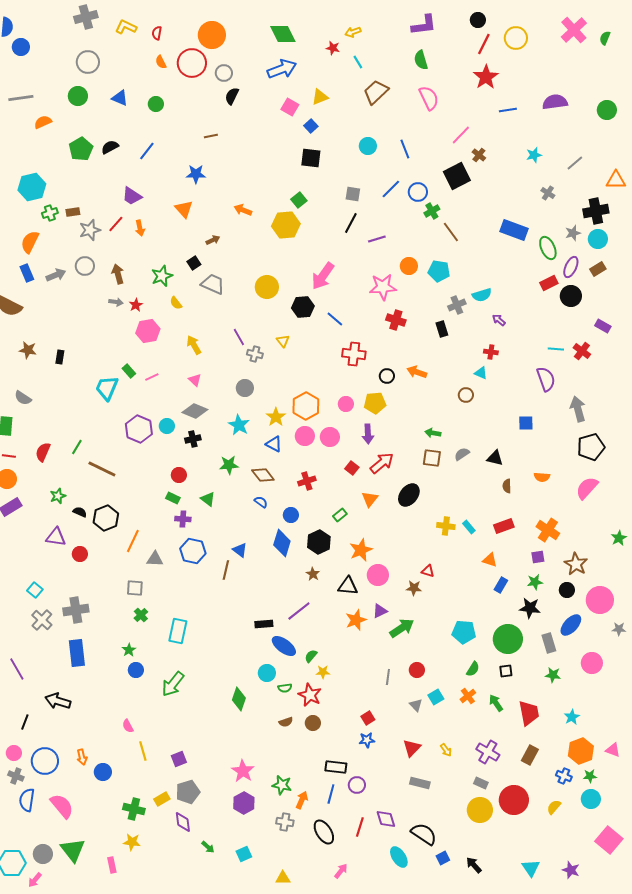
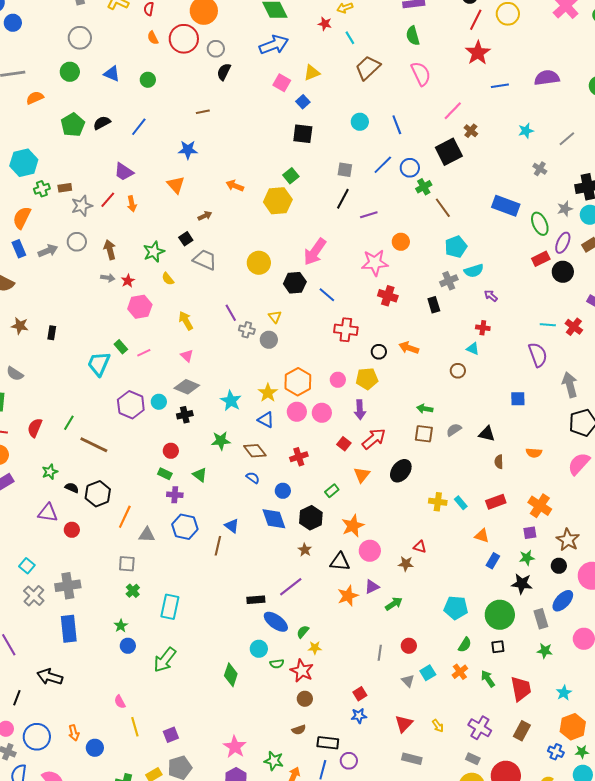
cyan pentagon: (439, 271) -> (456, 247), moved, turned -30
gray circle: (245, 388) -> (269, 340), moved
blue diamond: (282, 543) -> (274, 519), turned -36
green arrow: (402, 628) -> (394, 604), size x0.7
brown semicircle: (286, 722) -> (299, 730), moved

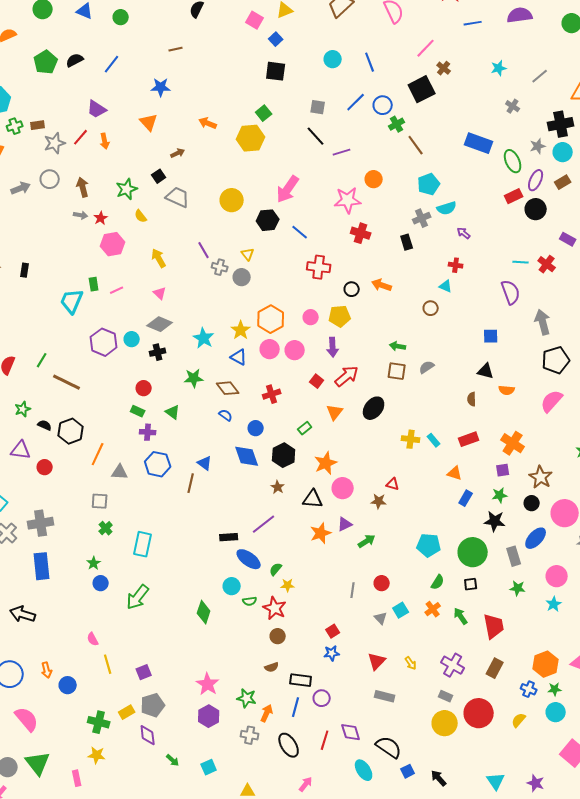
black line: (343, 199) -> (316, 136), turned -70
green rectangle: (121, 347) -> (94, 284), turned 32
black triangle: (487, 434) -> (486, 371), moved
cyan star: (564, 693) -> (554, 604), moved

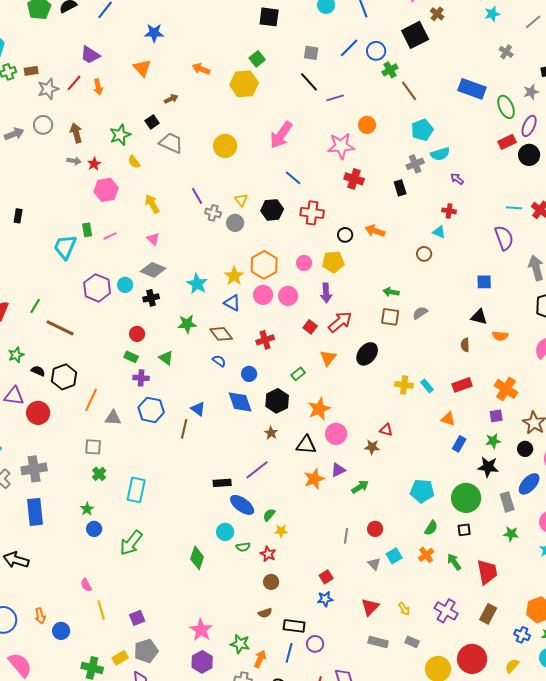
black hexagon: (268, 220) -> (272, 210), moved
red circle: (45, 467) -> (38, 413), size x1.5
red star: (275, 608) -> (268, 554), size x0.7
gray rectangle: (446, 696) -> (412, 642), moved

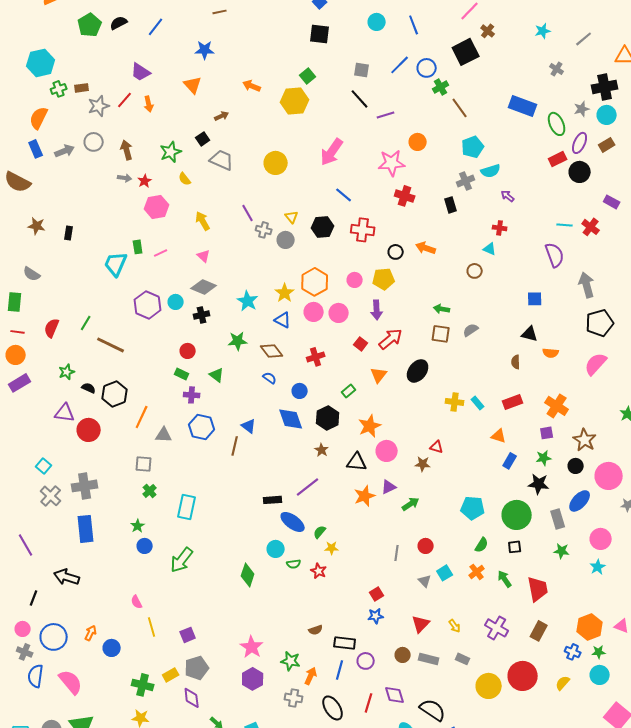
brown circle: (271, 582) -> (403, 655), moved
orange arrow: (40, 616) -> (91, 633), turned -140

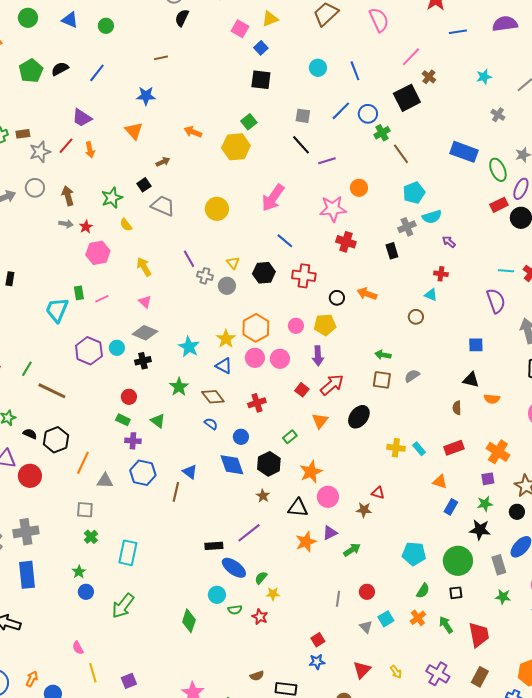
green star: (238, 341) -> (179, 387), turned -30

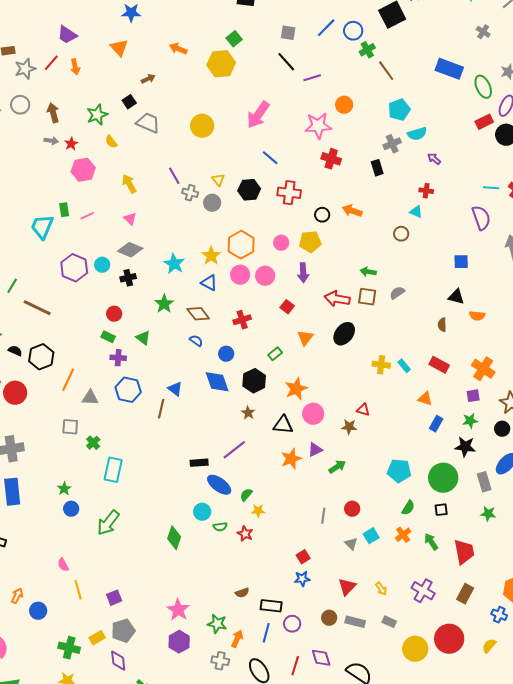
red arrow: (332, 385) -> (337, 299), moved, turned -130
red rectangle: (454, 448) -> (439, 365), turned 48
green cross: (91, 537) -> (93, 443), moved

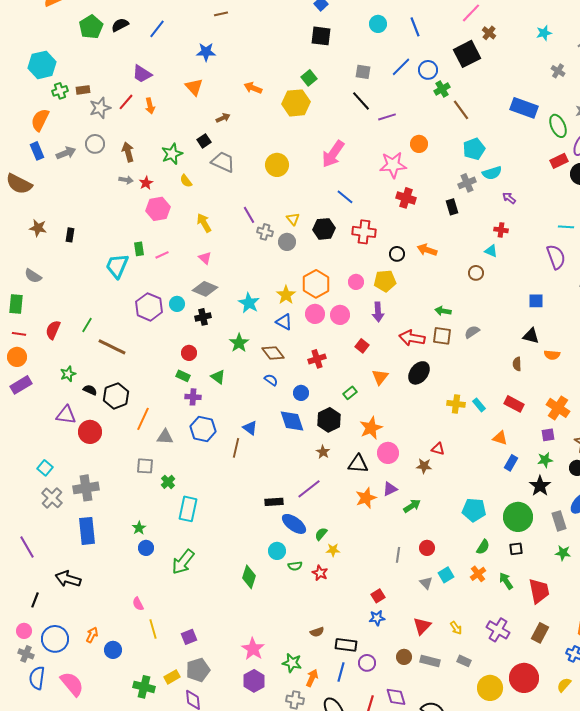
black star: (465, 447) -> (540, 486), turned 30

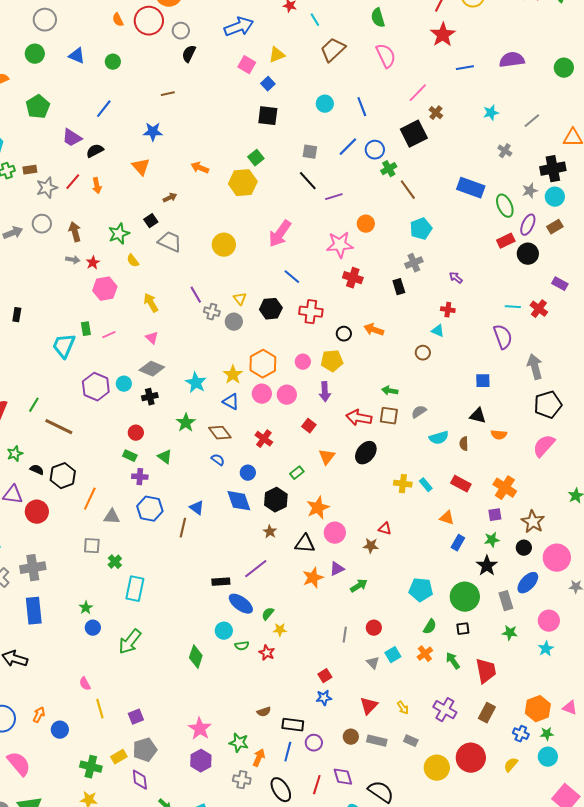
black semicircle: (120, 25) -> (95, 151), moved
purple trapezoid: (142, 74) -> (72, 138), moved
cyan semicircle: (492, 173) -> (439, 438), moved
red cross: (317, 359) -> (264, 439), turned -36

